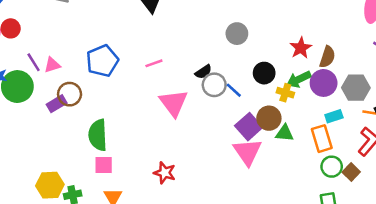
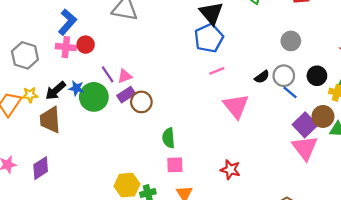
blue pentagon: (102, 61) -> (209, 38), moved
gray circle: (214, 85) -> (284, 76), moved
purple rectangle: (57, 104) -> (126, 95), moved
green semicircle: (98, 135) -> (168, 138), size x0.7

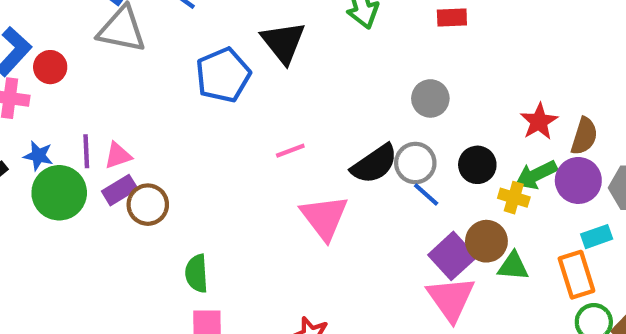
blue pentagon: (209, 38) -> (223, 75), moved
red circle: (86, 45) -> (50, 67), moved
purple line: (108, 74) -> (86, 151), turned 30
black semicircle: (262, 77) -> (374, 164), size x1.6
blue star: (76, 88) -> (38, 156), moved

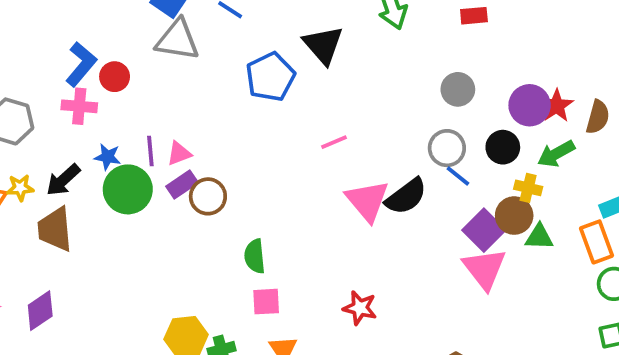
black semicircle: (374, 164) -> (406, 196), moved
purple circle: (578, 180) -> (530, 105), moved
yellow cross: (514, 198) -> (528, 188), moved

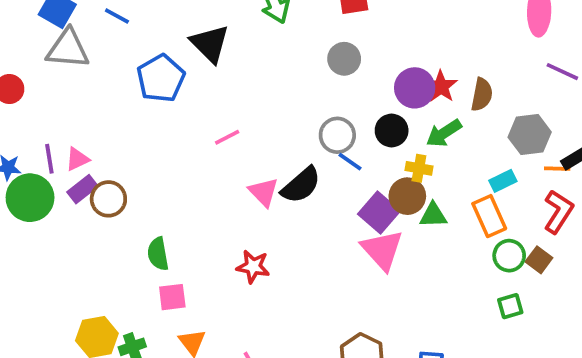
gray circle: (458, 89) -> (344, 59), moved
pink triangle: (367, 201) -> (264, 192), size x0.7
red star: (360, 308) -> (253, 267), moved

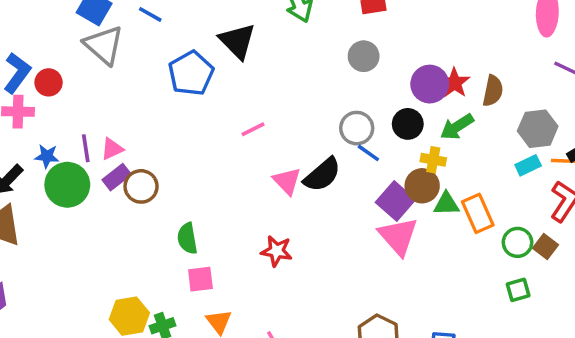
gray triangle: (68, 49) -> (104, 45), turned 36
cyan rectangle: (503, 181) -> (528, 165), moved
orange rectangle: (489, 216) -> (478, 213), moved

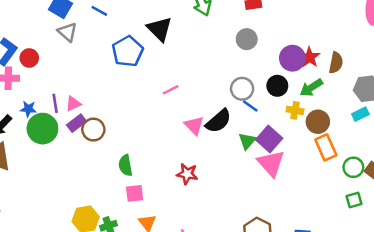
gray triangle: (104, 45) -> (67, 32), size x0.7
brown circle: (422, 186) -> (318, 122), moved
green triangle: (446, 204) -> (247, 141), moved, turned -48

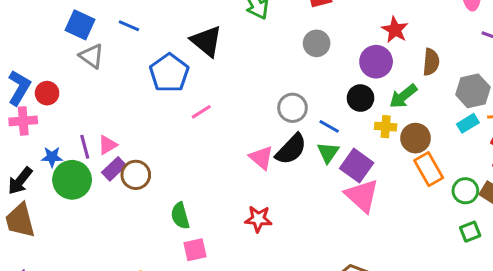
red star: (309, 57) -> (395, 30), moved
gray circle: (242, 89) -> (293, 108), moved
pink line: (171, 90) -> (201, 112), moved
green triangle: (247, 141) -> (328, 152), moved

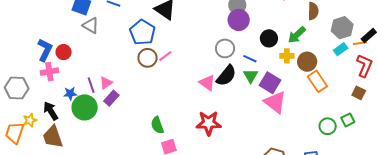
purple circle: (376, 62) -> (239, 20), moved
brown circle: (136, 175) -> (147, 58), moved
black arrow: (20, 181) -> (51, 111), turned 114
green circle: (465, 191) -> (328, 126), moved
red star: (258, 219) -> (209, 123), size x1.4

